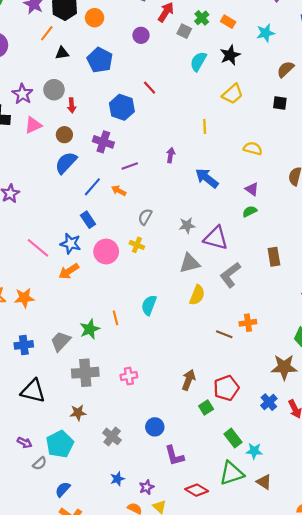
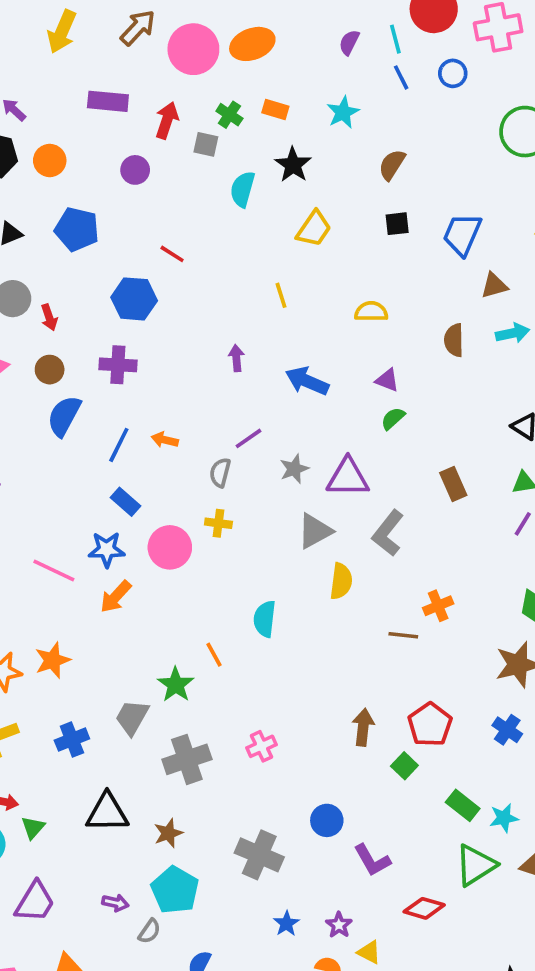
purple line: (130, 166) -> (249, 438), moved
brown star: (78, 413) -> (168, 833), moved
gray cross: (112, 436) -> (259, 855), size x1.4

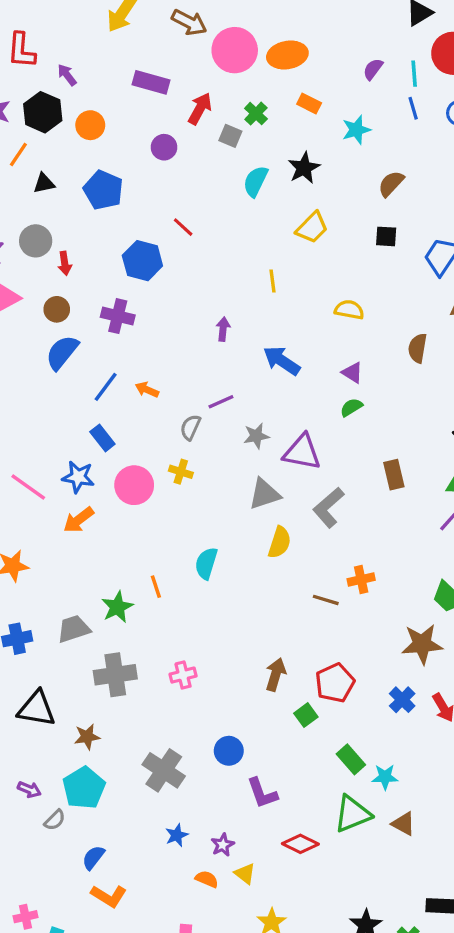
brown arrow: (138, 28) -> (189, 22), turned 64
orange rectangle: (275, 110) -> (309, 104), moved
gray trapezoid: (132, 717) -> (74, 629), turned 32

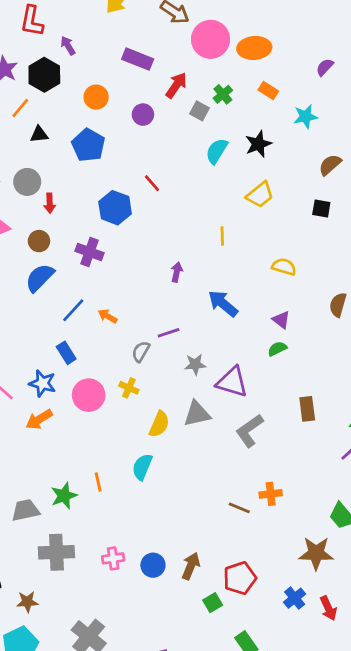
orange circle: (90, 125) -> (96, 97), moved
yellow semicircle: (280, 542) -> (159, 424), moved
blue circle: (229, 751) -> (153, 565), moved

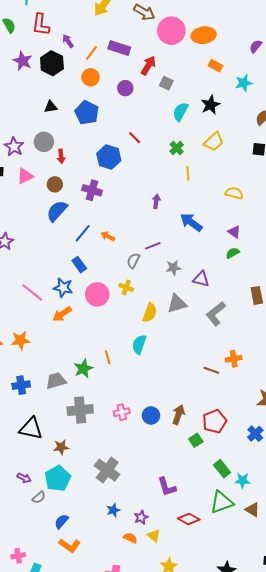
green cross: (223, 94) -> (177, 148), moved
orange line: (20, 108) -> (91, 53), moved
purple triangle: (232, 382) -> (201, 279), size x0.7

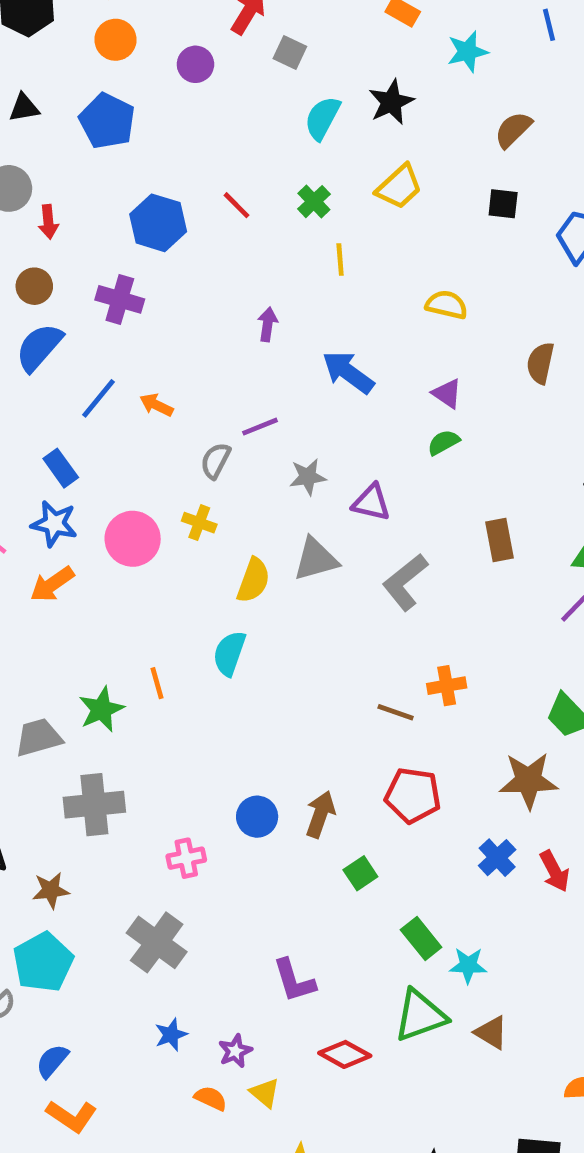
red line: (135, 138) -> (237, 205), moved
blue rectangle: (79, 265) -> (61, 468), moved
pink cross: (122, 412) -> (186, 858), moved
red pentagon: (215, 421) -> (413, 795), moved, turned 30

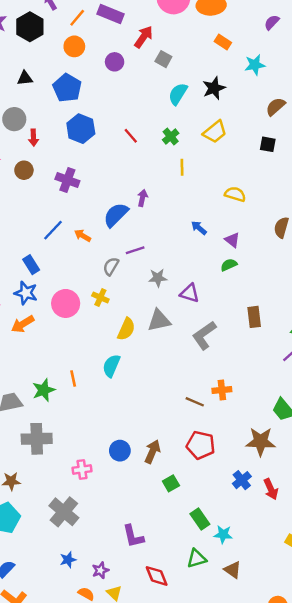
blue hexagon: (158, 223) -> (81, 129), moved
blue semicircle: (39, 347) -> (116, 215), moved
blue arrow: (348, 372) -> (199, 228), moved, size x0.6
green triangle: (420, 1016) -> (197, 559), size x0.7
red diamond: (345, 1054) -> (157, 576), turned 35

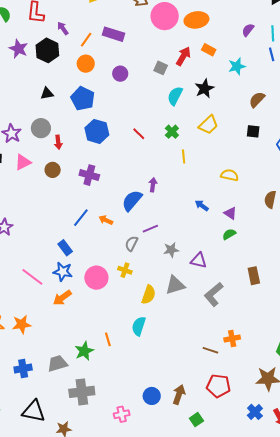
red arrow: (144, 37) -> (183, 56), moved

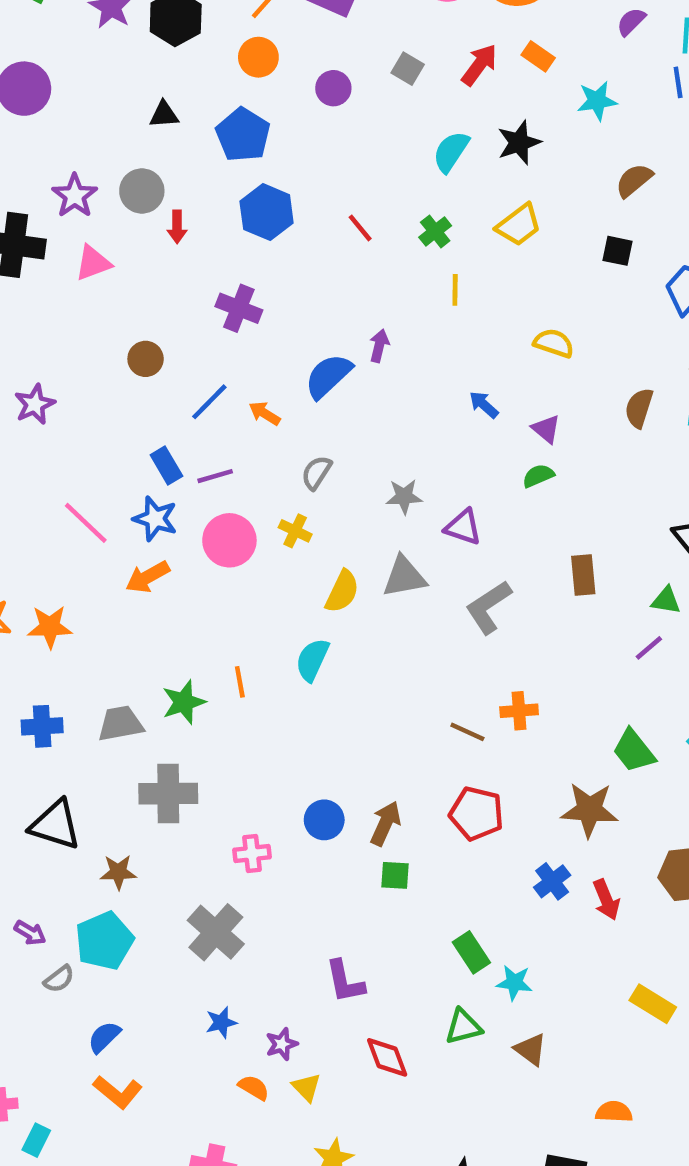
gray square: (161, 68) -> (408, 69), moved
brown circle: (53, 170) -> (146, 359), moved
purple line: (150, 229) -> (215, 476), moved
green square: (196, 420) -> (395, 875), moved, turned 32

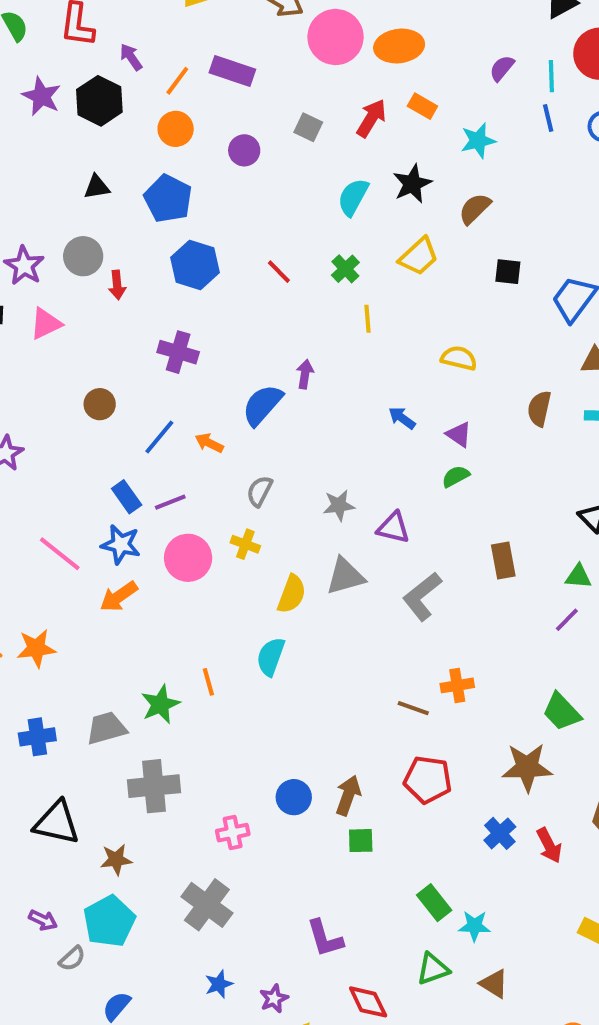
brown semicircle: (634, 180) -> (475, 209), moved

